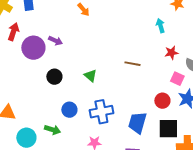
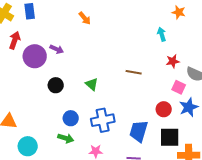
green arrow: (52, 130) -> (66, 138), moved

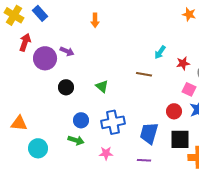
blue rectangle: (30, 11) -> (40, 13), turned -35
orange arrow: (85, 18) -> (95, 20), turned 40
cyan arrow: (162, 34) -> (160, 52), moved, turned -128

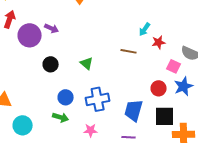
red star: (183, 63) -> (159, 42), moved

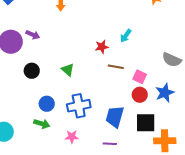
red star: (159, 42) -> (102, 47), moved
brown line: (129, 51) -> (116, 67), moved
pink square: (174, 66) -> (140, 77), moved

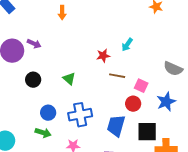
red circle: (140, 95) -> (133, 104), moved

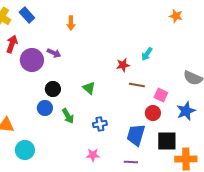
orange arrow: (62, 13) -> (71, 23), moved
blue circle: (48, 113) -> (45, 108), moved
blue cross: (80, 115) -> (100, 124), size x0.6
green arrow: (43, 133) -> (68, 116), moved, turned 42

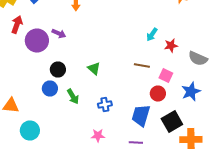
red star: (123, 65) -> (171, 46), moved
black square: (167, 141) -> (172, 122), turned -30

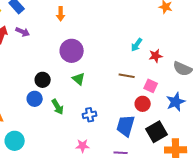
purple arrow: (59, 34) -> (23, 32), moved
purple circle: (37, 40) -> (72, 51), moved

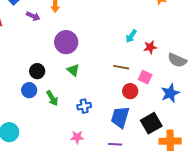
purple arrow: (23, 32) -> (33, 16), moved
red circle: (143, 104) -> (130, 91), moved

